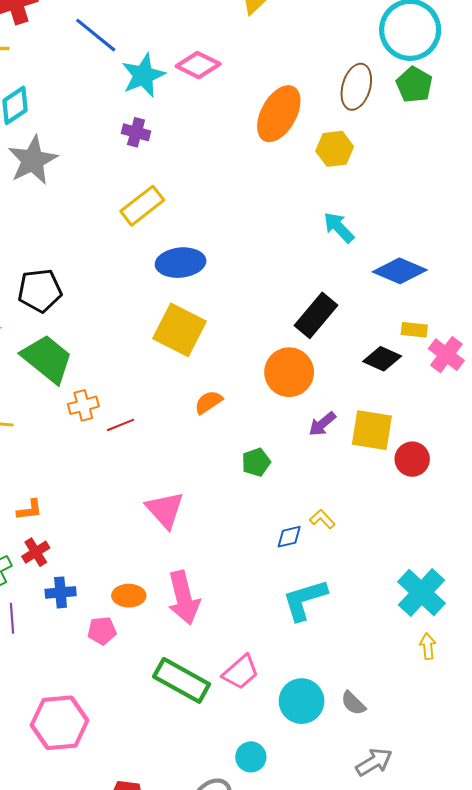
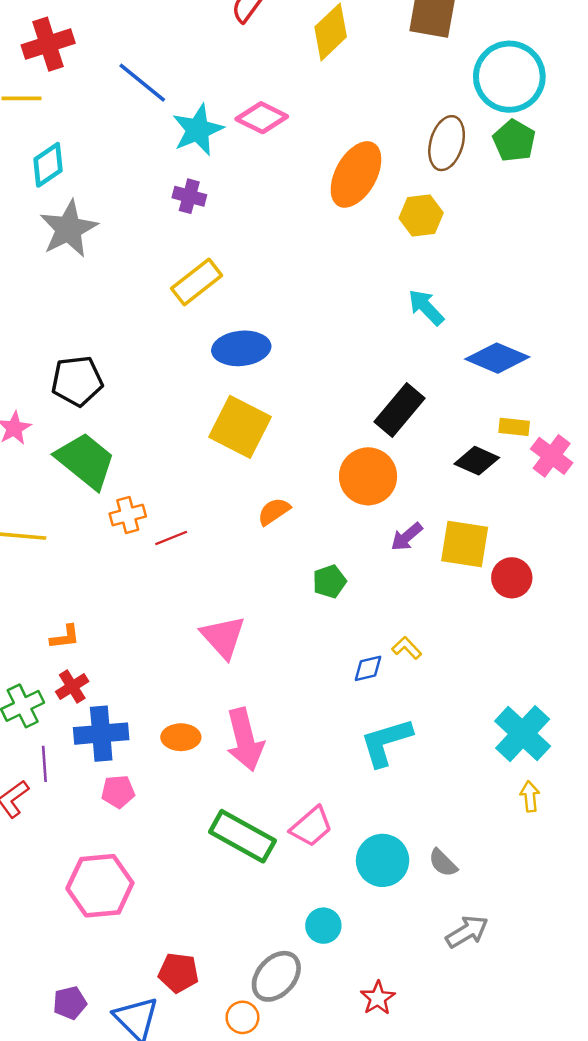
blue cross: (61, 592) -> (101, 734), size x1.5
pink pentagon: (102, 631) -> (118, 792), moved

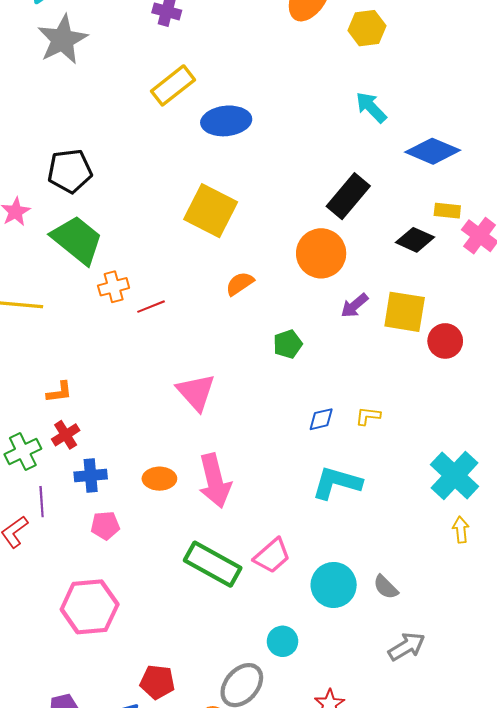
blue ellipse: (241, 348) -> (226, 121), moved
yellow L-shape: (407, 648) -> (368, 416), moved, turned -40
blue cross: (101, 734) -> (91, 475), size x0.7
cyan L-shape: (386, 742) -> (337, 483), turned 33

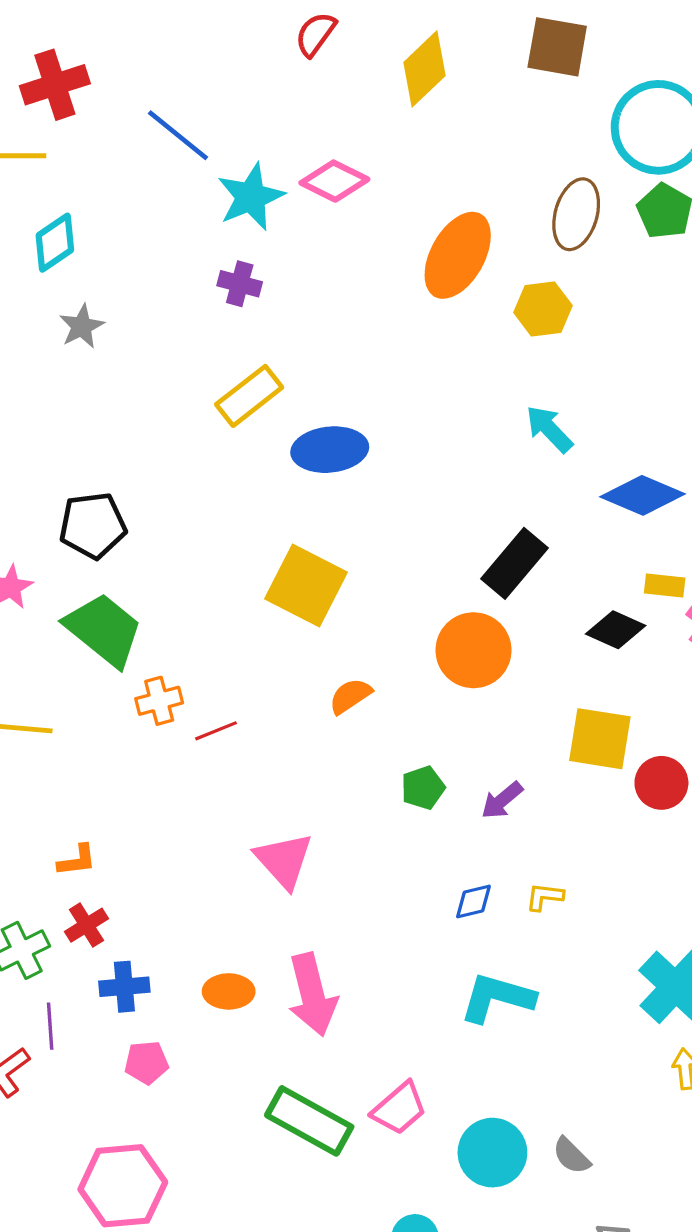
gray star: (62, 40) -> (82, 326), size x0.6
purple arrow: (354, 306) -> (502, 800), moved

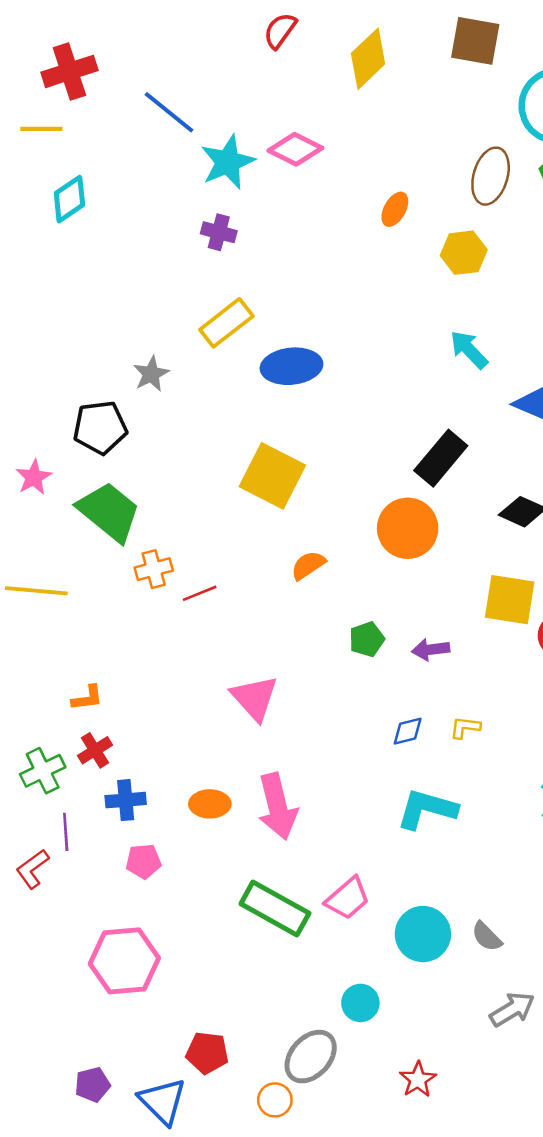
orange ellipse: (458, 255) -> (395, 209), size x0.5
gray star: (82, 326) -> (151, 374), moved
purple arrow: (502, 800) -> (431, 649), turned 33

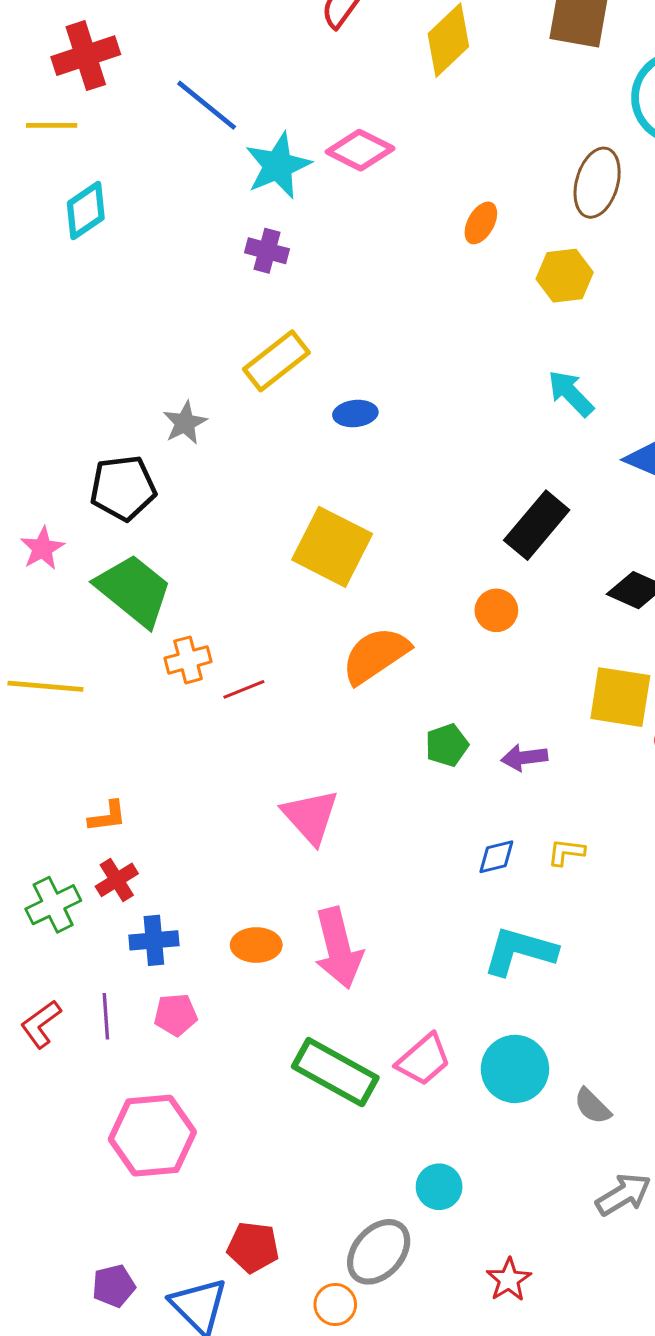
blue ellipse: (291, 366) -> (355, 414), size x0.6
orange circle: (408, 528) -> (496, 610), size x0.6
orange semicircle: (308, 565) -> (376, 655), size x1.6
purple line: (66, 832) -> (106, 1016), moved
cyan circle: (423, 934) -> (515, 1069), moved

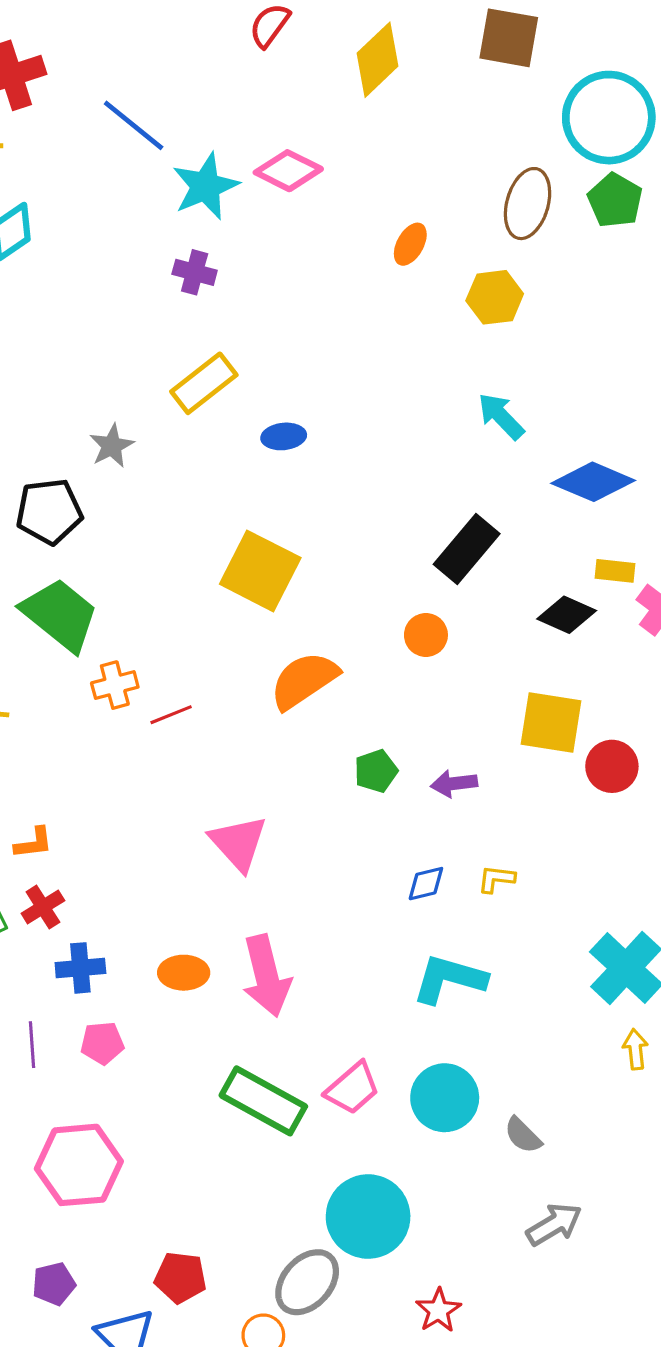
cyan circle: (439, 1187) -> (368, 1217), size x1.8
purple pentagon: (114, 1286) -> (54, 1284), moved

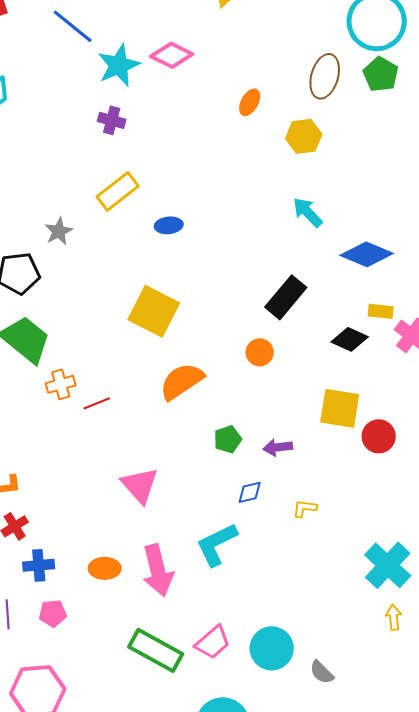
blue diamond: (426, 884) -> (250, 492), moved
cyan L-shape: (449, 979) -> (217, 544), moved, turned -42

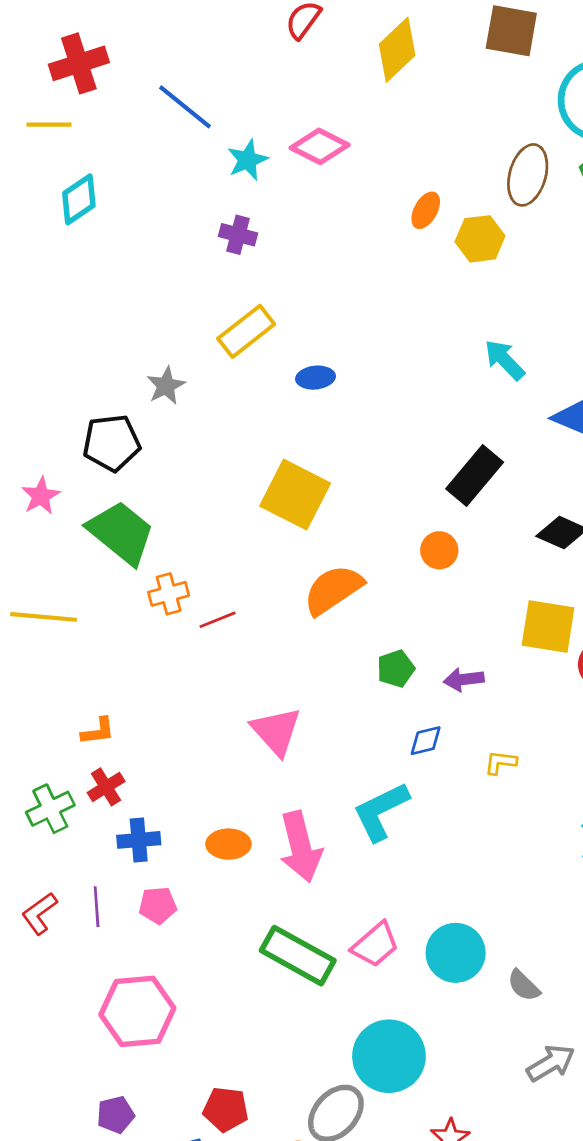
cyan star: (119, 65) -> (248, 160), size x0.7
yellow hexagon: (304, 136) -> (480, 239), moved

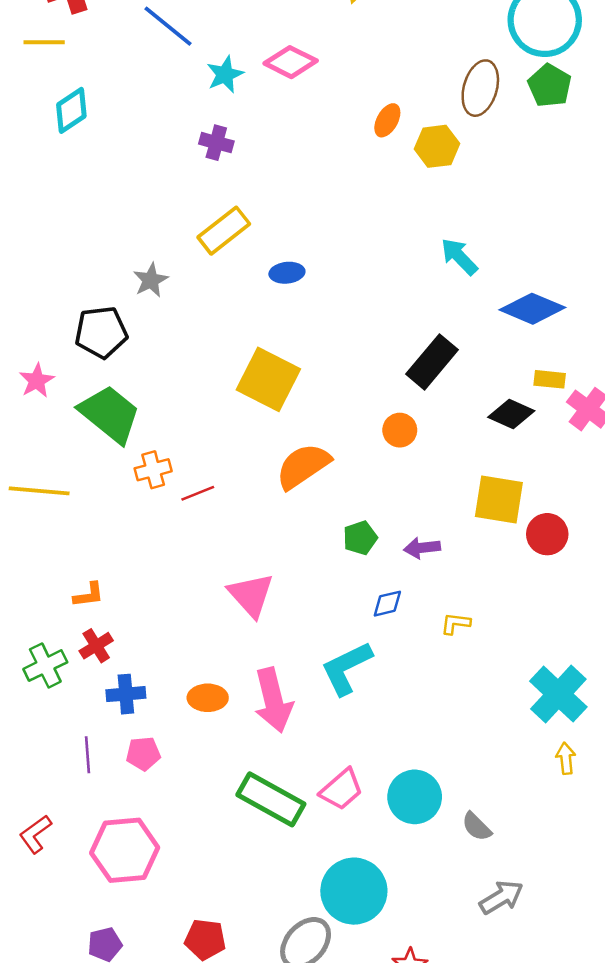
red L-shape: (39, 913) -> (35, 834), moved

